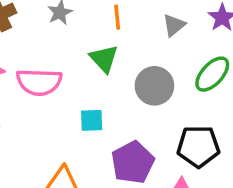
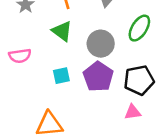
pink semicircle: (39, 82) -> (20, 56), size x0.7
purple pentagon: (133, 162) -> (98, 77), moved

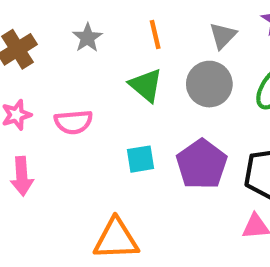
gray circle: (101, 44) -> (209, 84), moved

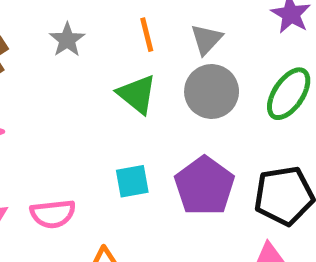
gray triangle: (223, 36) -> (206, 39), moved
pink semicircle: (73, 122) -> (53, 214), moved

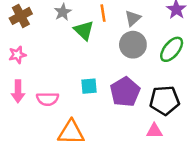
green triangle: (137, 94) -> (84, 30), moved

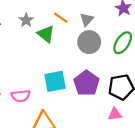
orange line: (103, 13) -> (61, 18), turned -40
cyan square: (89, 86) -> (55, 81), size x1.5

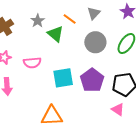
gray triangle: (87, 19) -> (94, 13), moved
pink semicircle: (21, 96) -> (32, 63), moved
pink triangle: (115, 114) -> (118, 109), turned 40

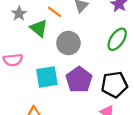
gray circle: (95, 42) -> (68, 43), moved

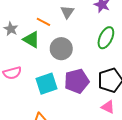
purple pentagon: (79, 80) -> (77, 81), turned 30

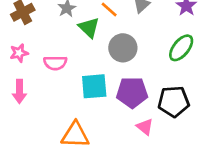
pink triangle: (108, 107) -> (145, 127), moved

